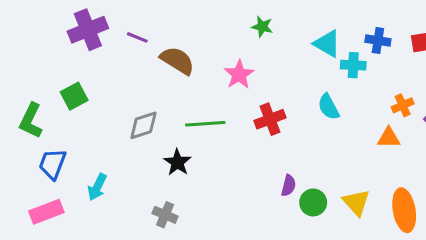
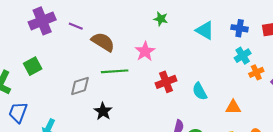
cyan cross: (353, 65) -> (243, 56), moved, turned -35
cyan semicircle: (329, 107) -> (200, 91), moved
green line: (205, 124) -> (115, 71), moved
orange triangle: (389, 138) -> (233, 107), moved

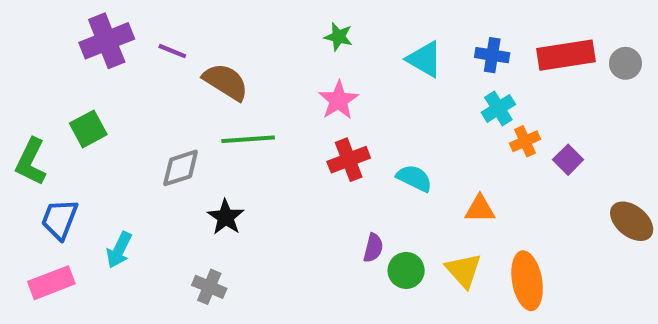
pink star: (145, 51) -> (338, 100), moved
cyan semicircle: (200, 91) -> (414, 178), turned 144

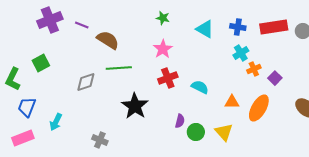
black star: (226, 217) -> (135, 106), moved, size x1.5
orange ellipse: (527, 281) -> (259, 108), moved, turned 40

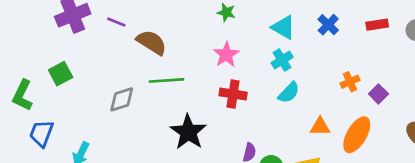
blue cross: (238, 27) -> (328, 25), turned 35
red rectangle: (274, 27) -> (377, 25), size x0.6
cyan cross: (241, 53) -> (282, 60), moved
red cross: (168, 78) -> (233, 94), turned 30
cyan semicircle: (200, 87) -> (289, 93), moved, turned 108

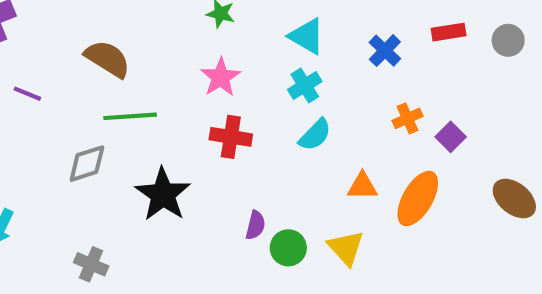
purple line: (116, 22) -> (27, 94), moved
blue cross: (328, 25) -> (385, 51), moved
gray diamond: (122, 99) -> (87, 164), moved

